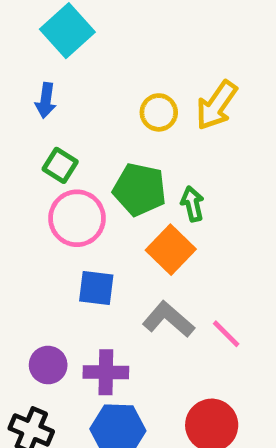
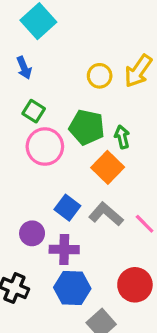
blue arrow: (46, 100) -> (24, 68), turned -30
blue square: (96, 288) -> (67, 208), moved, turned 30
purple circle: (48, 365) -> (32, 233), moved

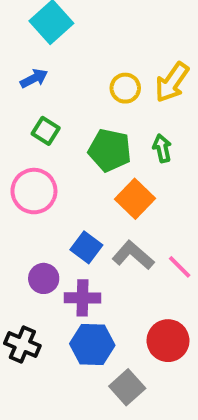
blue arrow: (24, 68) -> (34, 78), turned -95
green arrow: (122, 137) -> (162, 148), moved
pink circle: (45, 147) -> (34, 191), moved

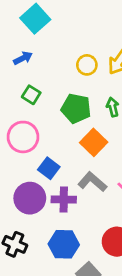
blue square: (86, 247) -> (49, 168), moved
purple circle: (44, 278) -> (30, 198), size x1.5
purple cross: (83, 298) -> (64, 199), moved

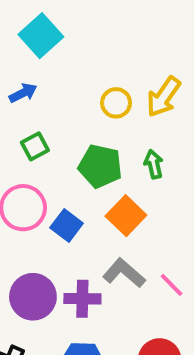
green square: (31, 95) -> (35, 146), turned 30
blue square: (49, 168) -> (67, 226), moved

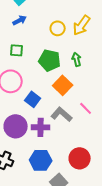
blue arrow: (23, 93) -> (20, 20), moved
green square: (35, 146) -> (17, 50), turned 32
blue square: (67, 226) -> (33, 99), moved
pink line: (171, 285) -> (86, 108), moved

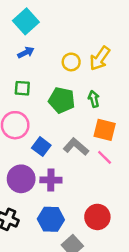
orange square: (63, 85) -> (105, 130), moved, turned -30
gray L-shape: (62, 114) -> (76, 147), moved

